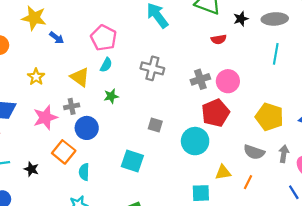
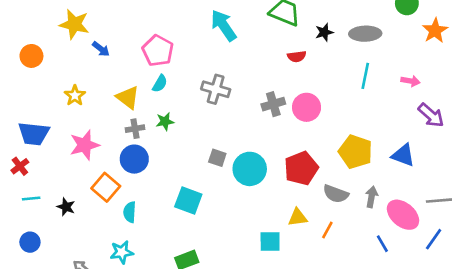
gray cross: (72, 106) -> (135, 129), moved
red pentagon: (215, 113) -> (301, 168), moved
cyan circle: (195, 141) -> (250, 169), moved

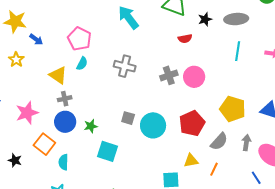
yellow star: (75, 95) -> (16, 60), moved
green star: (165, 121) -> (91, 126), moved
gray semicircle: (336, 194) -> (219, 142), turned -66

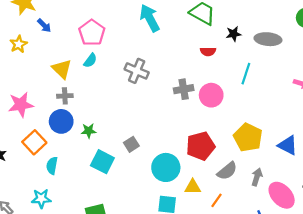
cyan line: (238, 51) -> (246, 74), moved
gray square: (128, 118) -> (131, 144), moved, turned 32
cyan circle: (153, 125) -> (166, 167), moved

